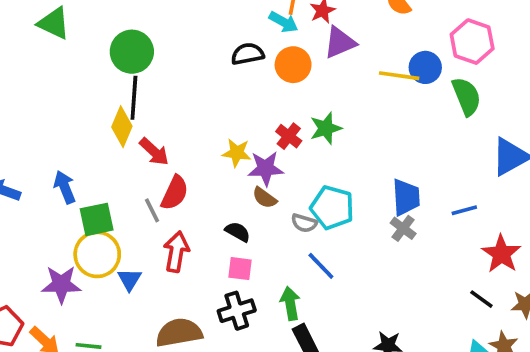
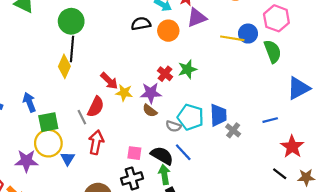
red arrow: (154, 152) -> (109, 81), moved
yellow star: (237, 153) -> (124, 93), moved
blue trapezoid: (406, 197) -> (218, 115), moved
black semicircle: (238, 232) -> (162, 156), moved, size x1.5

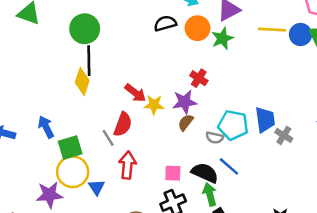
blue circle: (248, 34) -> (300, 35), moved
green star: (187, 69) -> (222, 38), moved
brown semicircle: (150, 111) -> (186, 122), turned 96

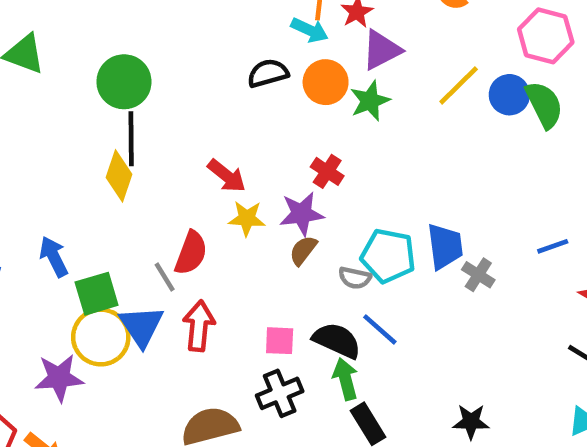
yellow line: (272, 30) -> (459, 85), turned -48
red arrow: (135, 93) -> (227, 176), moved
blue triangle: (97, 187) -> (142, 326), moved, size x1.5

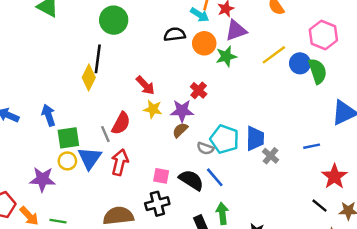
green circle: (124, 82) -> (114, 20), moved
yellow circle: (101, 337) -> (67, 161), size x0.6
green arrow: (345, 379) -> (222, 213), moved

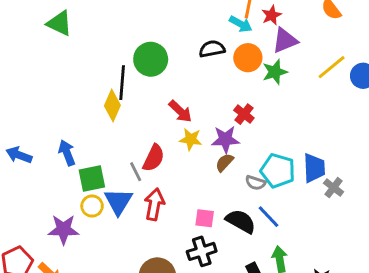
green circle: (114, 20) -> (151, 59), moved

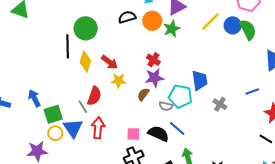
yellow diamond: (112, 105) -> (85, 61), moved
purple star: (225, 139) -> (154, 78), moved
blue trapezoid: (314, 168) -> (200, 80), moved

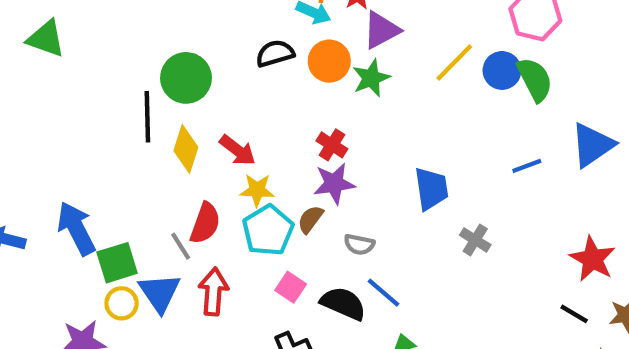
blue line: (252, 91) -> (527, 166), moved
cyan pentagon: (180, 96) -> (268, 230), moved, turned 30
blue arrow: (34, 98) -> (76, 228), size x1.4
pink square: (133, 134) -> (291, 287), moved, turned 32

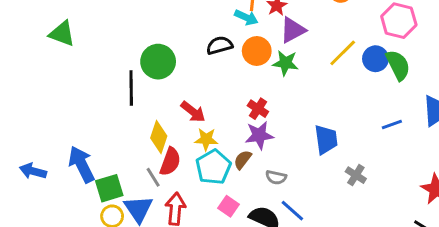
green star: (371, 78) -> (285, 63), turned 30
yellow diamond: (186, 149) -> (159, 137), moved

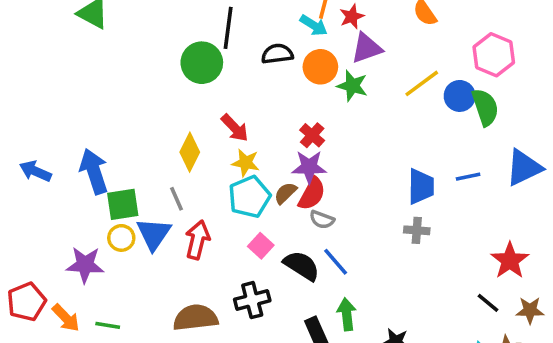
black line: (131, 88) -> (228, 28), moved
blue trapezoid: (326, 139) -> (421, 186), moved
red semicircle: (170, 162) -> (312, 194), moved
gray cross: (356, 175) -> (417, 230), turned -36

